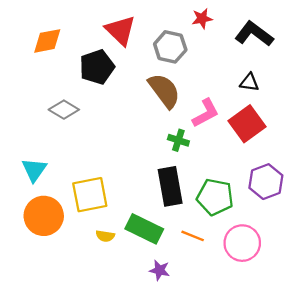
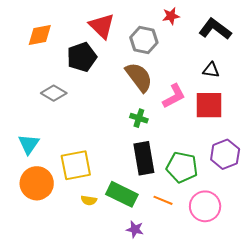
red square: (247, 124) -> (209, 105), turned 36
green cross: (178, 140) -> (139, 118), moved

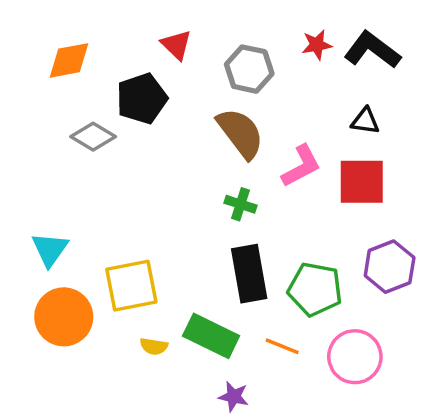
red star: (171, 16) -> (317, 45), moved
red triangle: (102, 26) -> (176, 45), size x0.7
gray diamond: (54, 93) -> (93, 137), moved

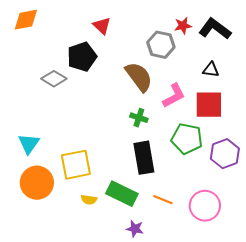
orange diamond: (69, 60) -> (26, 20), moved
gray hexagon: (249, 69) -> (161, 45), moved
green pentagon: (315, 289) -> (187, 139), moved

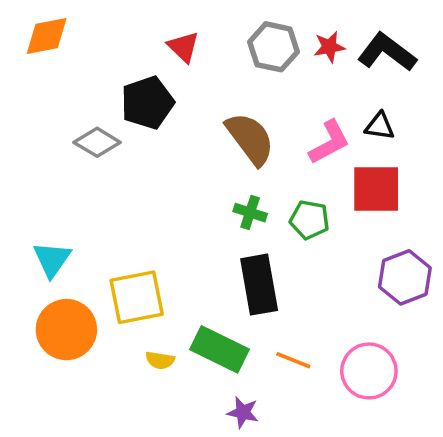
gray hexagon: (161, 45) -> (273, 47), moved
pink L-shape: (174, 96) -> (329, 142), moved
green pentagon: (187, 139) -> (310, 220), moved, size x0.7

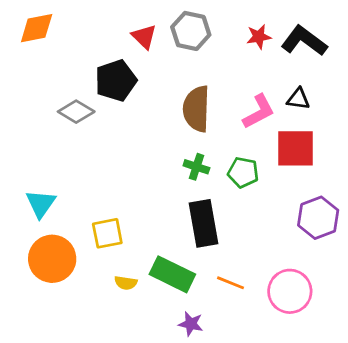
gray hexagon: (273, 47) -> (191, 31), moved
brown semicircle: (250, 139) -> (196, 109), turned -141
yellow square: (137, 297) -> (107, 233), size x0.7

